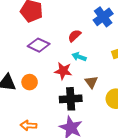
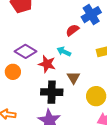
red semicircle: (75, 36) -> (72, 30), moved
purple diamond: (39, 45) -> (26, 51), moved

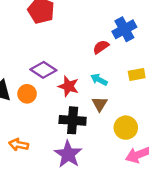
cyan arrow: (64, 52) -> (99, 80), moved

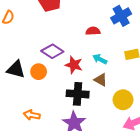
red semicircle: (101, 47) -> (93, 31), moved, turned 32
brown triangle: (100, 104) -> (101, 80), turned -32

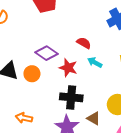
red semicircle: (93, 31) -> (84, 43), moved, turned 32
brown triangle: (101, 80) -> (94, 118), moved

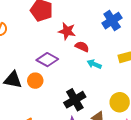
red star: (68, 68) -> (67, 31), moved
black cross: (71, 97) -> (75, 100), turned -30

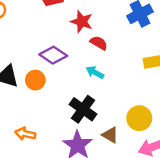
cyan arrow: (94, 64) -> (95, 72), moved
black cross: (75, 100) -> (83, 109), turned -30

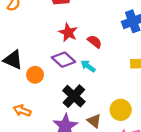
red star: (82, 22) -> (68, 32), moved
purple diamond: (53, 55) -> (63, 60), moved
orange circle: (35, 80) -> (35, 75), moved

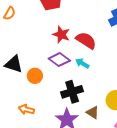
red semicircle: (95, 42) -> (86, 40), size x1.5
black cross: (74, 96) -> (72, 92), turned 35

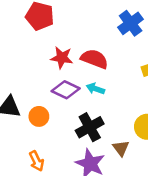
orange arrow: (26, 109) -> (36, 161), turned -119
brown triangle: (93, 113) -> (121, 148), turned 32

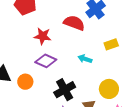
red semicircle: (94, 59) -> (74, 23), moved
cyan arrow: (95, 89) -> (85, 59), moved

